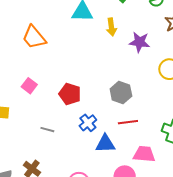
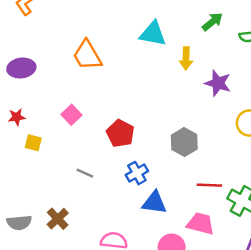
red line: (128, 122) -> (209, 185), moved

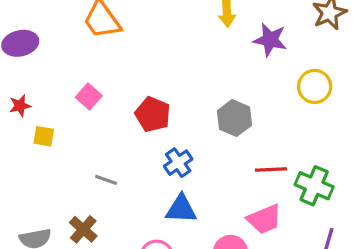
gray line: (85, 173) -> (106, 180), moved
blue triangle: (154, 203) -> (181, 209), moved
pink trapezoid: (201, 224) -> (264, 219), turned 148

